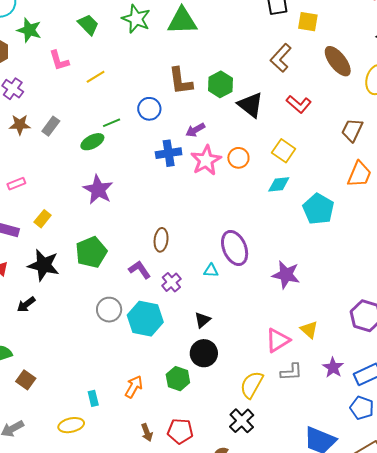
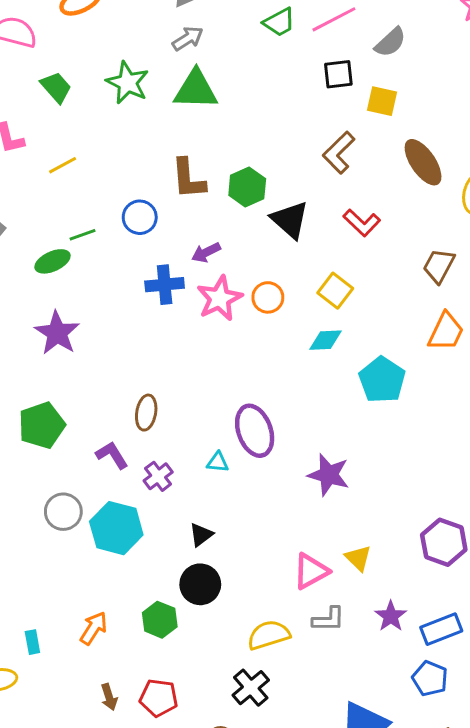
yellow semicircle: (252, 385) -> (269, 635), turned 40

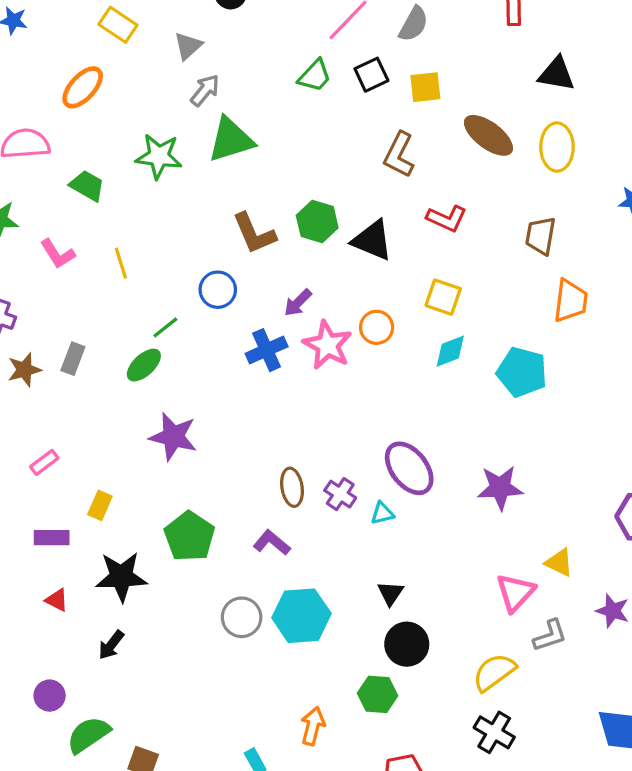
green trapezoid: (279, 22) -> (315, 76), moved
yellow line: (63, 165) -> (121, 263), turned -60
purple cross: (158, 476) -> (340, 494), moved

